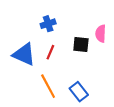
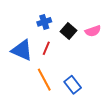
pink semicircle: (101, 34) -> (93, 31), turned -112
black square: (81, 44) -> (69, 31), moved, turned 35

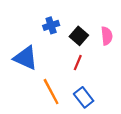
pink semicircle: (93, 31) -> (107, 36), turned -77
red line: (46, 48) -> (78, 63), moved

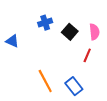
blue triangle: (26, 58) -> (12, 41), moved, size x0.6
red line: (78, 63) -> (87, 55), moved

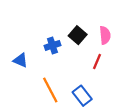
blue cross: (45, 23) -> (52, 45), moved
blue triangle: (12, 41) -> (21, 60), moved

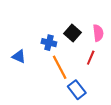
blue cross: (52, 45) -> (49, 43), turned 32
orange line: (50, 90) -> (60, 67), moved

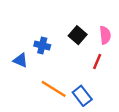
blue cross: (49, 43) -> (42, 45), moved
orange line: (60, 67) -> (54, 89), moved, turned -30

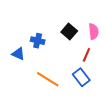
blue rectangle: (82, 96) -> (81, 77), moved

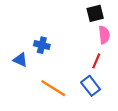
black square: (69, 31) -> (95, 13), moved, turned 35

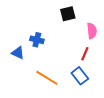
black square: (95, 13) -> (68, 14), moved

